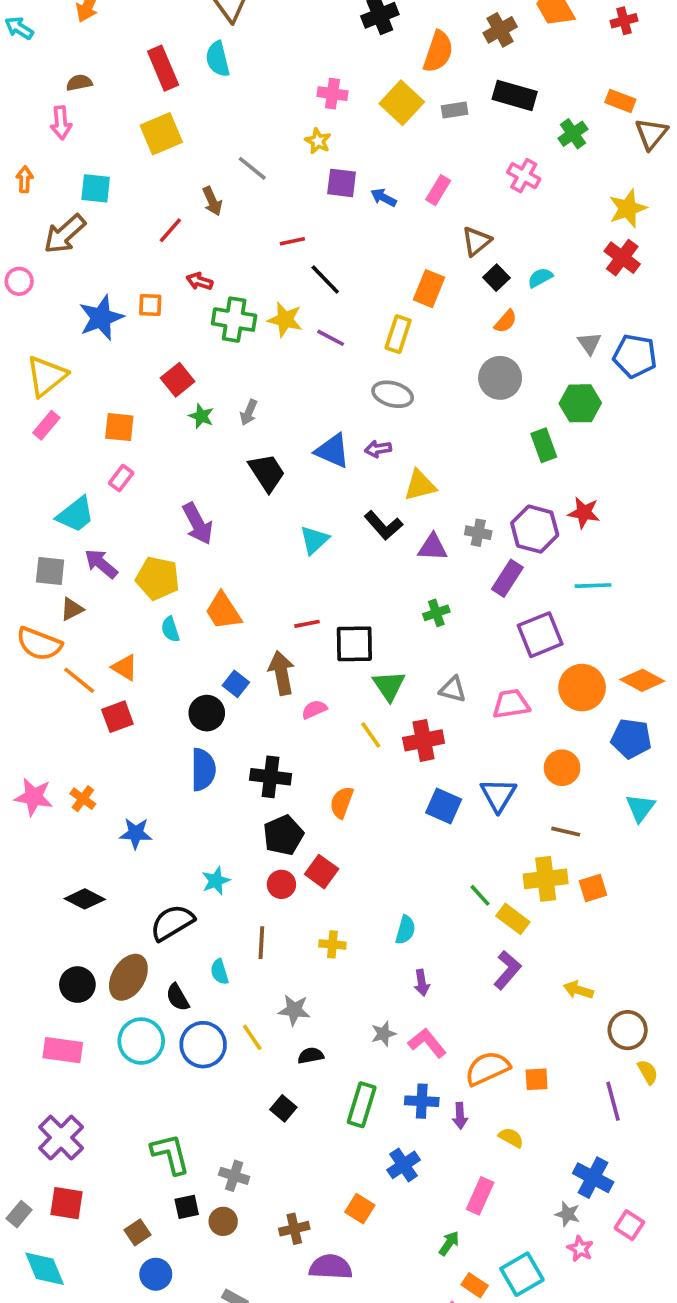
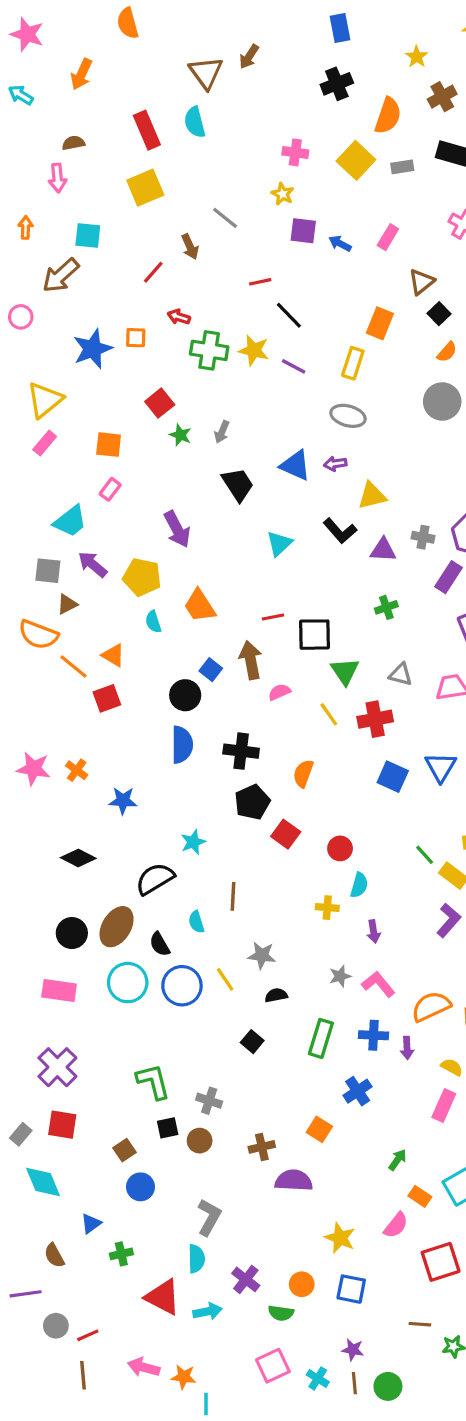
red circle: (281, 884) -> (340, 848), moved
yellow cross: (332, 944) -> (327, 908), moved
pink rectangle: (480, 1196) -> (444, 1105), moved

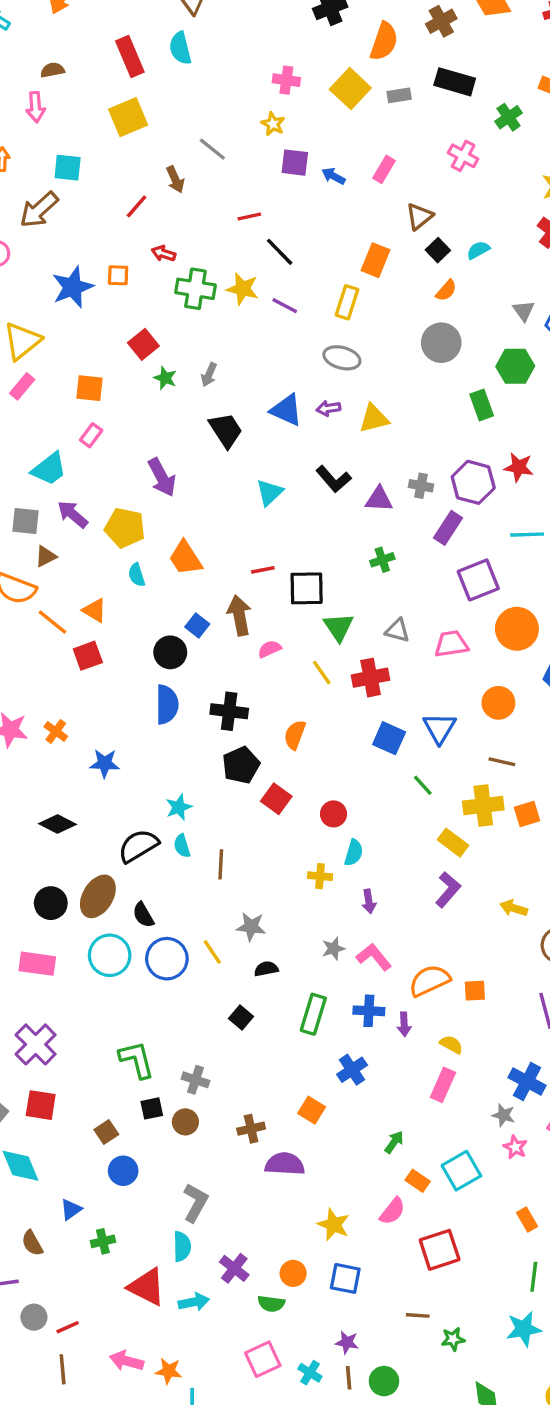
yellow triangle: (372, 496) -> (374, 418), moved
green line: (425, 855) -> (423, 785), moved
cyan semicircle: (196, 922) -> (182, 846), moved

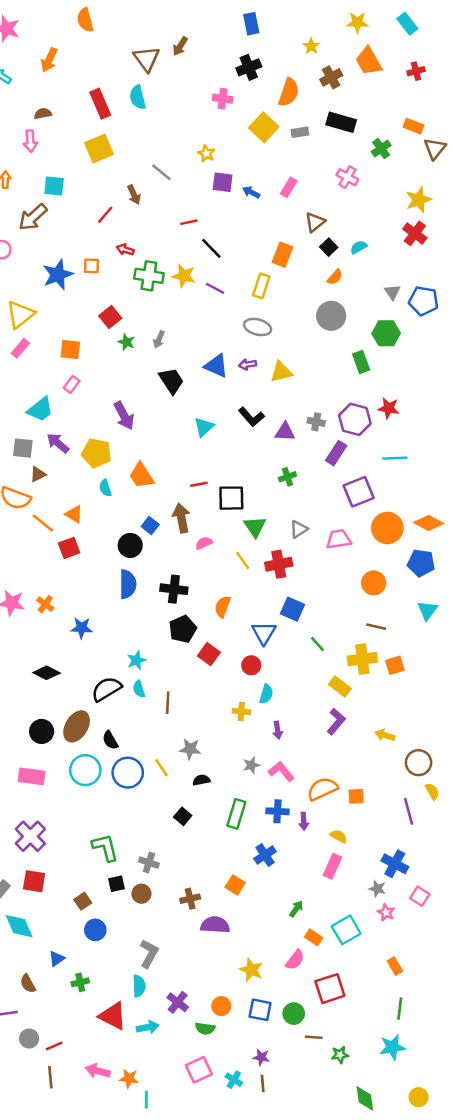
pink cross: (286, 80) -> (223, 99), moved
gray triangle: (397, 630) -> (299, 529), turned -48
blue triangle: (440, 728) -> (264, 633), moved
green circle: (384, 1381) -> (294, 1014), moved

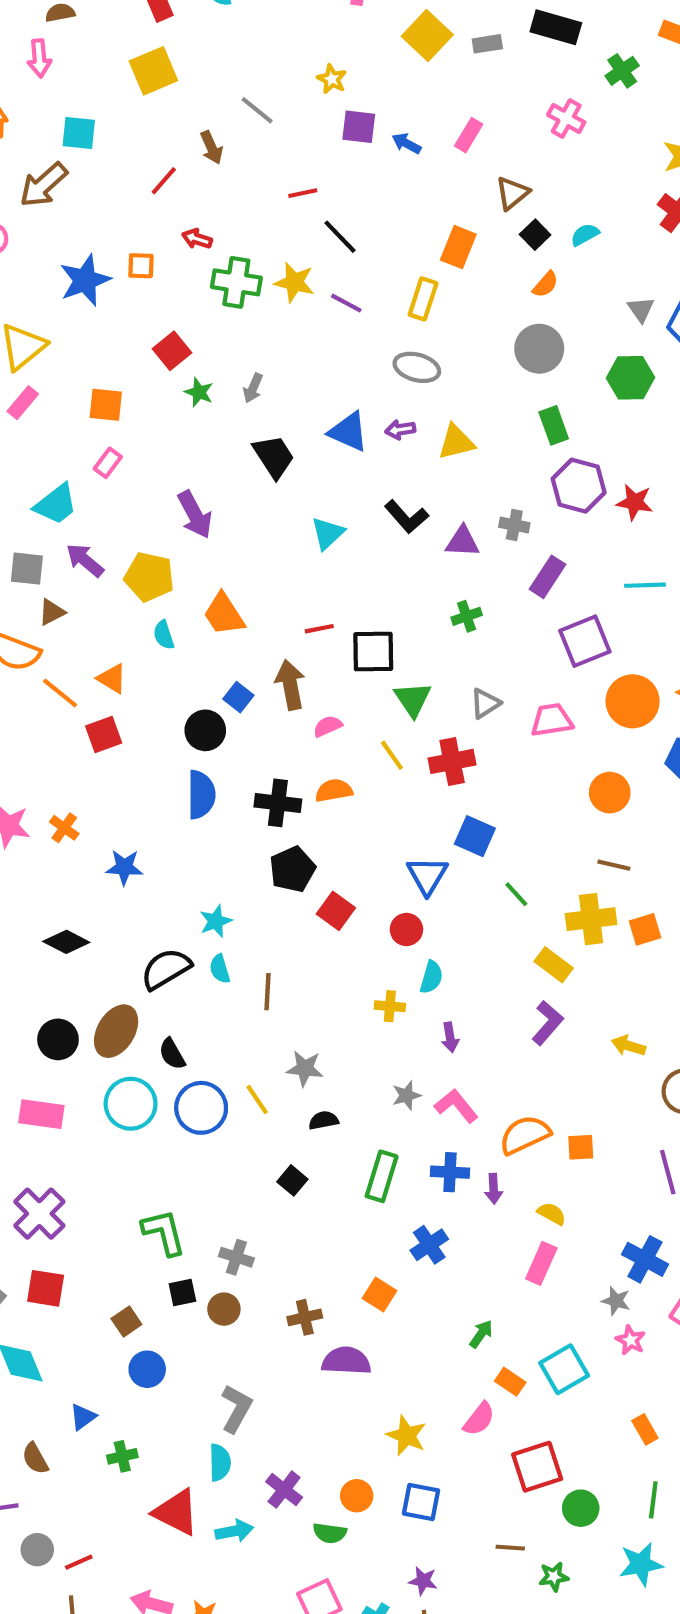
green rectangle: (361, 362) -> (554, 425), moved
purple hexagon: (355, 419) -> (579, 486), moved
orange semicircle: (223, 607) -> (334, 791), moved, turned 60
green circle: (294, 1014) -> (581, 1508), moved

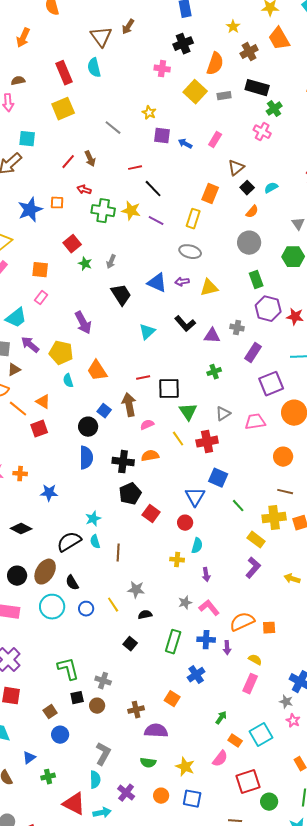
green cross: (622, 71) -> (274, 109), moved
brown arrow: (211, 148) -> (90, 159), moved
orange cross: (64, 828) -> (20, 474), turned -32
blue circle: (201, 1108) -> (86, 609), size x0.6
green semicircle: (330, 1533) -> (148, 763), moved

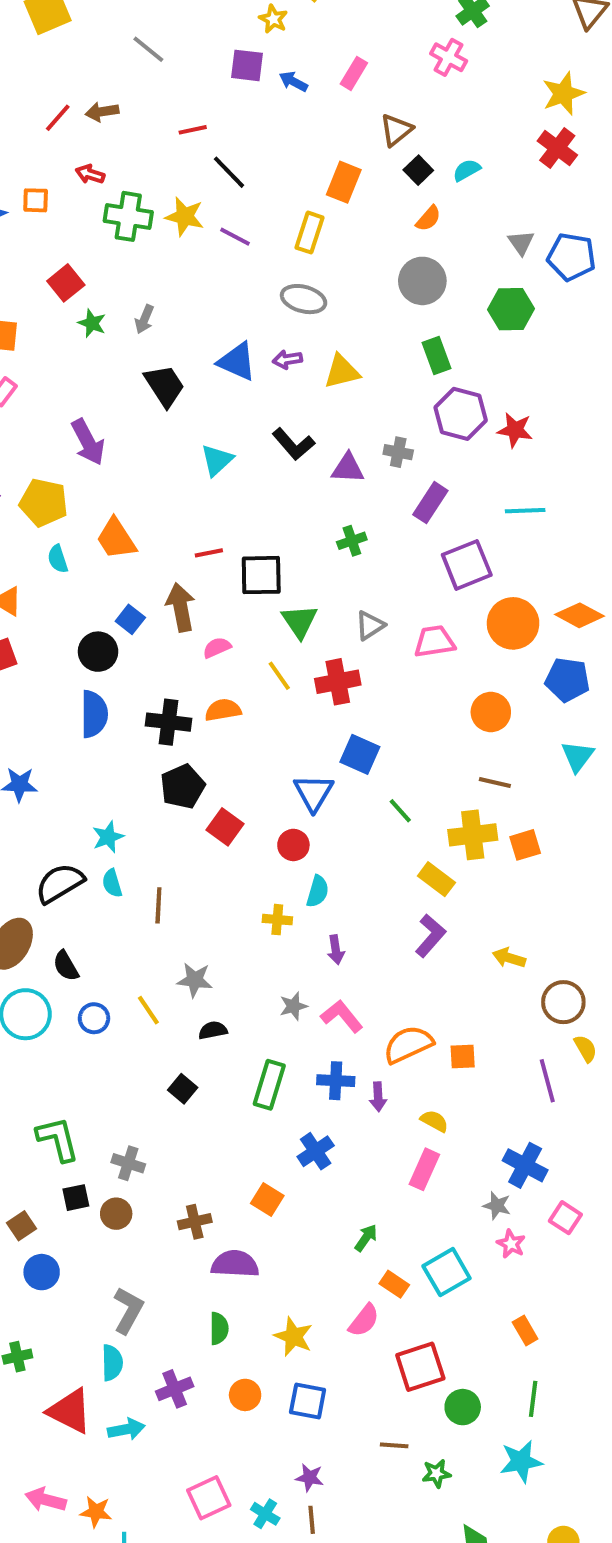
yellow star: (149, 113) -> (273, 19), moved
brown arrow: (90, 159) -> (102, 112), turned 105
green semicircle: (148, 763) -> (219, 1328), turned -98
purple cross: (126, 793) -> (175, 1389), turned 30

